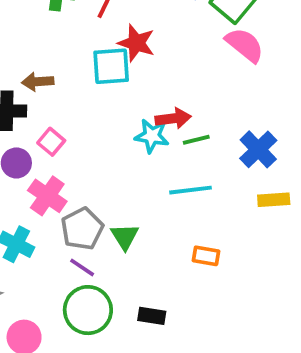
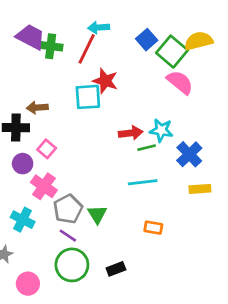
cyan star: (152, 136) -> (161, 130), moved
black rectangle: (152, 316) -> (116, 269), turned -30

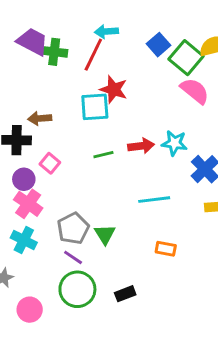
green line: (147, 148) -> (103, 155), moved
pink cross: (44, 186) -> (28, 204), moved

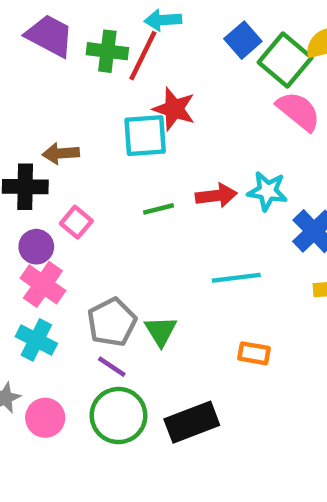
green cross: (54, 52) -> (107, 51), moved
black rectangle: (125, 294) -> (192, 422), size x1.6
pink circle: (30, 310) -> (45, 418), moved

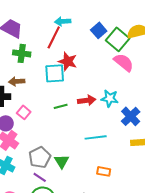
green cross: (107, 51) -> (22, 53), moved

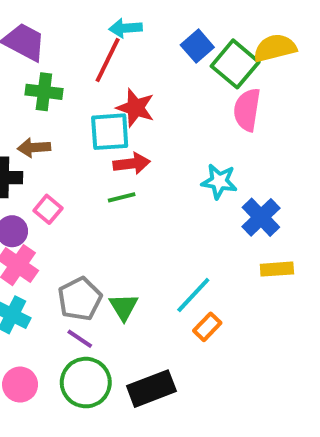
pink semicircle: (124, 62) -> (247, 110), turned -120
red arrow: (87, 100) -> (132, 164), moved
cyan line: (96, 137) -> (193, 295), moved, turned -40
orange rectangle: (104, 171) -> (207, 327), turned -56

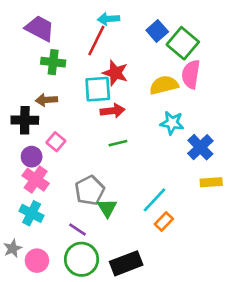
yellow semicircle: (275, 48) -> (164, 85), moved
green line: (122, 197) -> (118, 143), moved
gray pentagon: (80, 299) -> (90, 190), moved

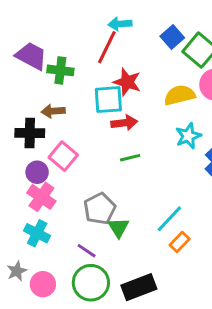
purple trapezoid: (40, 28) -> (31, 56), moved
cyan star: (172, 123) -> (188, 136), turned -30
pink square: (56, 142) -> (63, 156), size x1.4

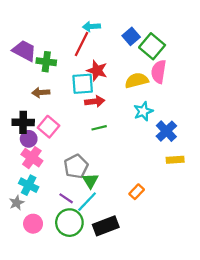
black cross: (30, 133) -> (23, 122), moved
cyan line: (169, 219) -> (87, 202), moved
gray star: (17, 271) -> (17, 203), moved

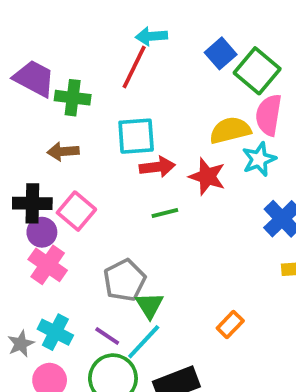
red star: (97, 71) -> (207, 176), moved
cyan star: (143, 111) -> (259, 159), moved
cyan cross: (29, 185) -> (55, 332), moved

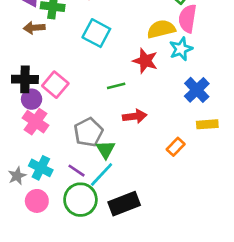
cyan square: (136, 136) -> (96, 33), turned 32
brown arrow: (63, 151) -> (34, 28), moved
red arrow: (157, 167) -> (135, 116), moved
orange rectangle: (230, 324) -> (176, 147), moved

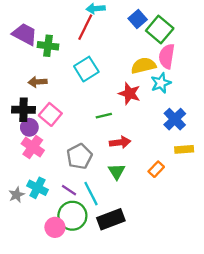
brown arrow: (34, 28) -> (37, 82), moved
cyan square: (96, 33) -> (86, 69), turned 30
green triangle: (106, 149) -> (117, 171), moved
cyan line: (102, 174) -> (91, 194), turned -70
pink circle: (37, 201) -> (55, 227), moved

